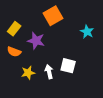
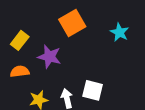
cyan star: (87, 32) -> (120, 32), moved
orange semicircle: (14, 52) -> (20, 71), turned 152

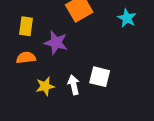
yellow rectangle: (20, 40) -> (26, 26), turned -30

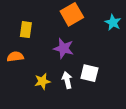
purple star: (56, 43) -> (64, 48), moved
orange semicircle: (26, 58) -> (15, 57), moved

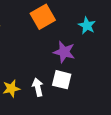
purple star: (64, 48) -> (64, 52), moved

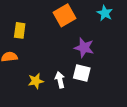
cyan star: (87, 26) -> (105, 13), moved

